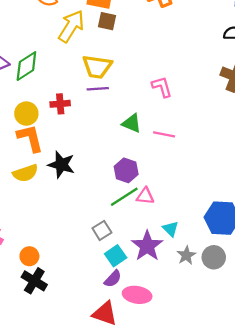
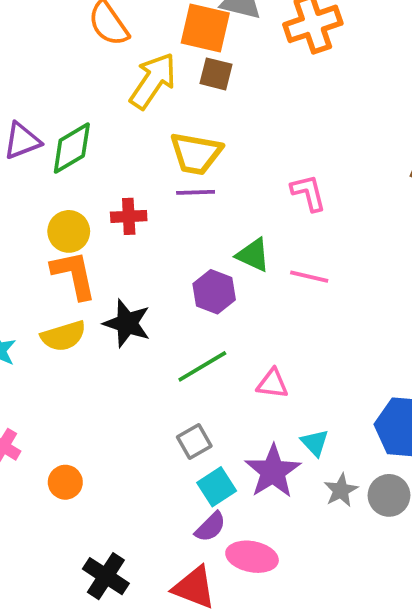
purple hexagon: (126, 170) -> (214, 292), moved
green line: (124, 197) -> (202, 366), moved
black cross: (34, 281) -> (106, 576), moved

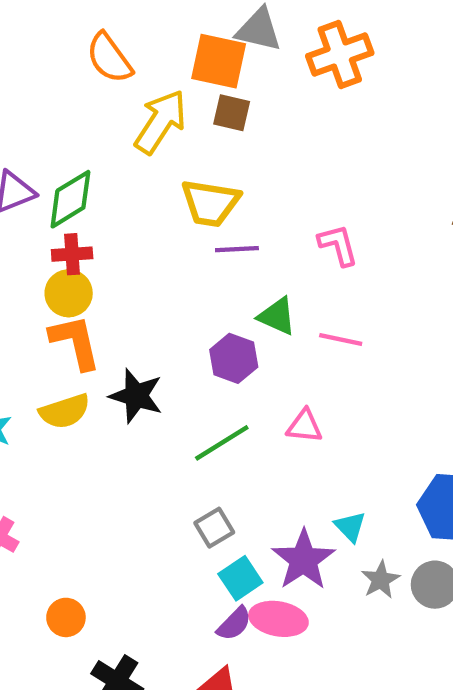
purple line: (196, 192) -> (237, 249), moved
red cross: (129, 216) -> (72, 254), moved
pink triangle: (272, 384) -> (304, 426), moved
orange circle: (65, 482) -> (66, 617), moved
pink ellipse: (252, 557) -> (278, 619), moved

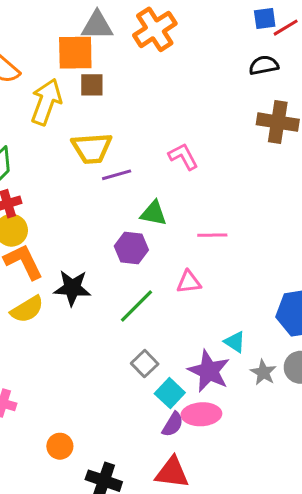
pink line: (341, 339) -> (212, 235), moved

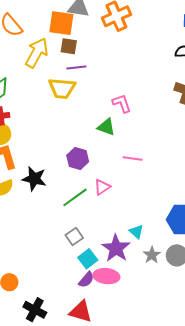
purple line: (117, 175) -> (76, 67), moved
green triangle: (154, 213) -> (106, 127), moved
pink triangle: (189, 282) -> (102, 187), moved, turned -36

